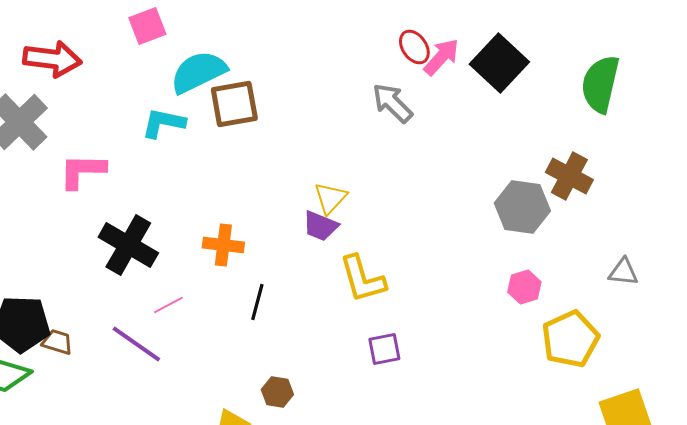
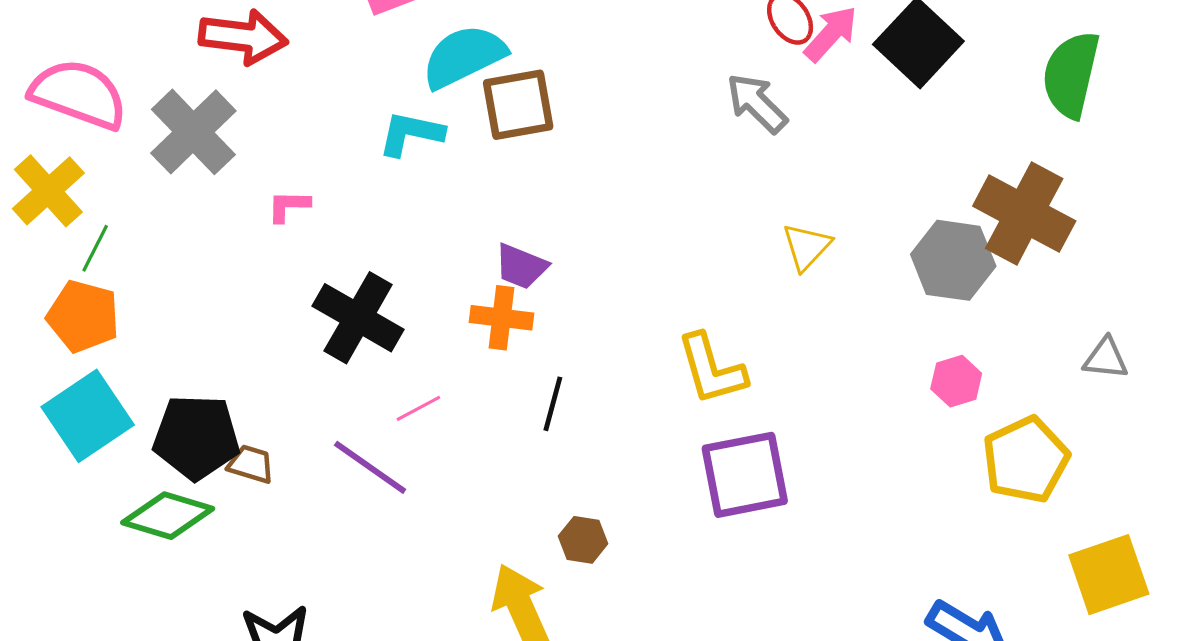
pink L-shape: (82, 171) -> (289, 206), size x0.6
brown cross: (569, 176) -> (1024, 214), size x1.4
yellow triangle: (330, 198) -> (807, 247), moved
purple trapezoid: (320, 226) -> (521, 266), moved
purple square: (384, 349) -> (745, 475), size x1.8

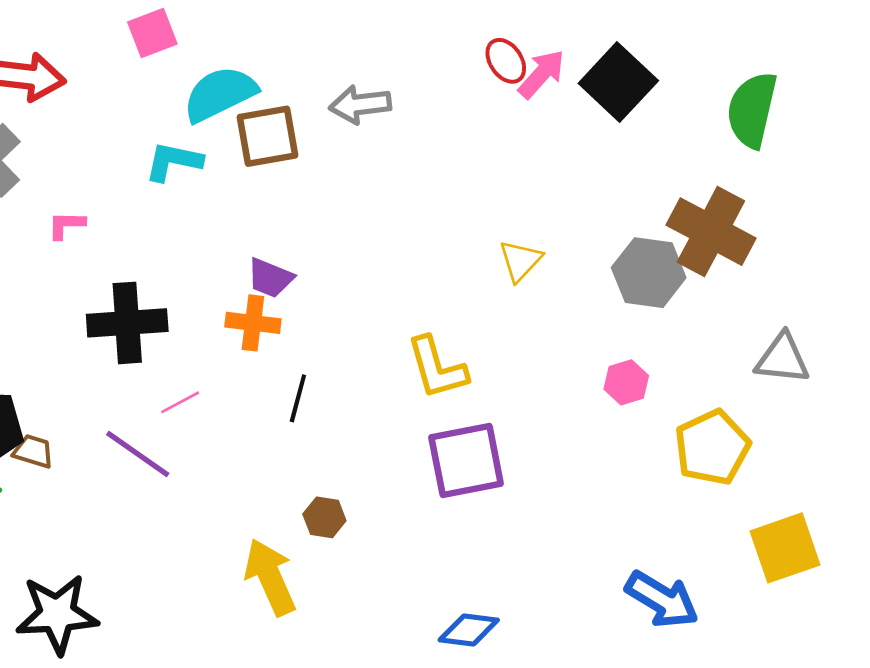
gray arrow: (757, 103) -> (360, 105), moved, turned -52
black cross: (358, 318) -> (127, 323), turned -34
gray triangle: (1106, 359) -> (782, 359), size x1.4
pink hexagon: (956, 381) -> (626, 382), moved

